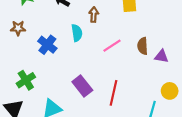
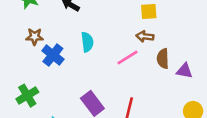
brown arrow: (94, 15) -> (145, 36), moved, turned -88
brown star: (18, 28) -> (35, 37), moved

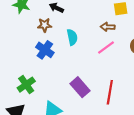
brown arrow: (145, 36) -> (108, 27), moved
brown star: (35, 37) -> (45, 25), moved

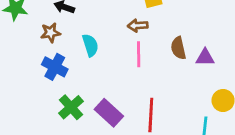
pink line: (106, 48) -> (139, 54), turned -48
green cross: (26, 85) -> (71, 107), moved

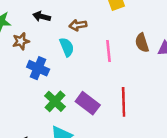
brown arrow: (138, 25) -> (78, 25), moved
brown star: (51, 33) -> (21, 41), moved

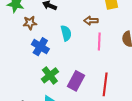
brown arrow: (78, 25) -> (91, 21), moved
purple rectangle: (88, 103) -> (76, 81), turned 72

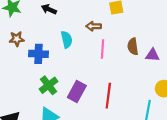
brown star: (30, 23) -> (17, 39), moved
blue cross: (40, 47) -> (38, 54), turned -30

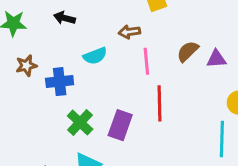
cyan semicircle: (67, 40) -> (95, 56), turned 91
brown semicircle: (133, 47) -> (188, 51), turned 63
red line: (108, 96) -> (159, 103), moved

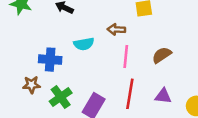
purple triangle: (216, 59) -> (163, 96), moved
brown star: (26, 66) -> (31, 85), moved

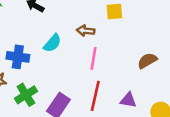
cyan semicircle: (84, 44) -> (52, 43), turned -42
brown semicircle: (162, 55) -> (147, 61), moved

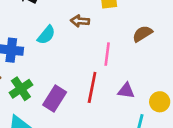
pink line: (93, 58) -> (107, 54), moved
brown semicircle: (147, 61) -> (142, 34), moved

